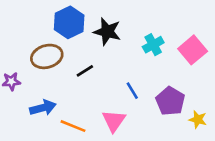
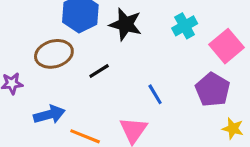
cyan cross: (153, 45) -> (185, 26), moved
purple pentagon: (170, 101) -> (213, 90), moved

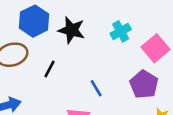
black line: (99, 71) -> (50, 69), turned -30

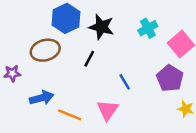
black line: (50, 69) -> (89, 59), moved

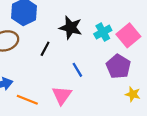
black star: (101, 27) -> (71, 28), moved
cyan cross: (148, 28) -> (103, 32), moved

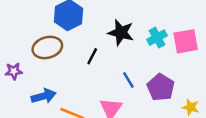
pink square: (128, 35) -> (186, 41), turned 30
purple pentagon: (118, 66) -> (161, 87), moved

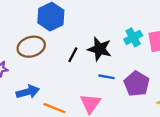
black star: (121, 33) -> (100, 49), moved
blue line: (128, 80) -> (106, 77), turned -49

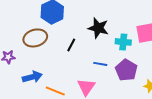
cyan cross: (133, 37) -> (123, 42), moved, turned 35
black star: (100, 49) -> (98, 28), moved

